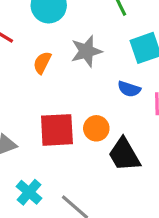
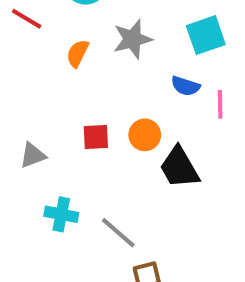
red square: (57, 130) -> (96, 137), size x0.6
cyan cross: (29, 192) -> (61, 214), turned -30

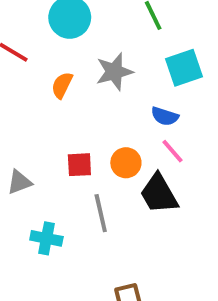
pink line: (220, 104) -> (172, 151), moved, turned -40
gray line: (118, 233) -> (101, 213), moved, turned 36

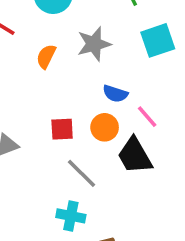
blue semicircle: (165, 116) -> (115, 94), moved
gray line: (101, 213) -> (82, 173), turned -32
cyan cross: (46, 238) -> (71, 216), moved

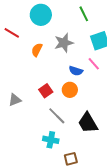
pink line: (147, 117) -> (94, 64), moved
red square: (62, 129) -> (46, 91), turned -32
black trapezoid: (135, 156) -> (88, 123), moved

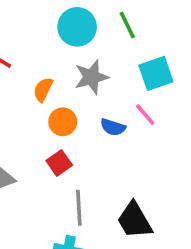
cyan circle: (41, 15) -> (77, 27), moved
orange circle: (70, 90) -> (63, 122), moved
gray line: (57, 116) -> (79, 208), turned 42

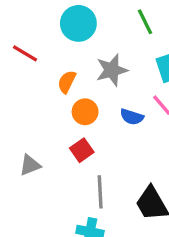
cyan circle: (77, 27) -> (78, 23), moved

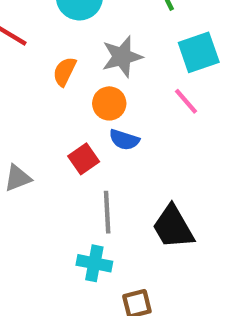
orange circle: (85, 112) -> (109, 103), moved
blue semicircle: (132, 117) -> (124, 140), moved

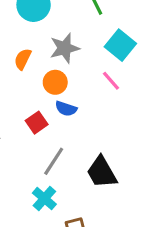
cyan square: (199, 52) -> (120, 45), turned -32
gray line: (107, 212) -> (54, 161), turned 36
cyan cross: (94, 263) -> (44, 199), turned 30

